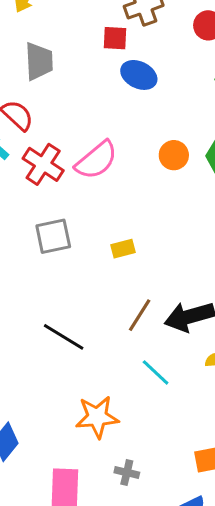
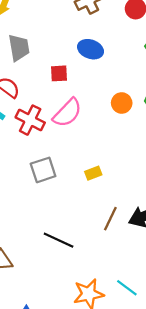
red square: (115, 38) -> (59, 73), moved
cyan line: (156, 372) -> (127, 288), moved

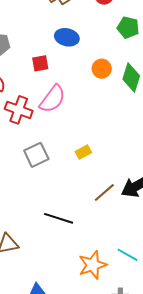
orange circle: (122, 103) -> (102, 69), moved
brown line: (110, 219) -> (104, 193), turned 30

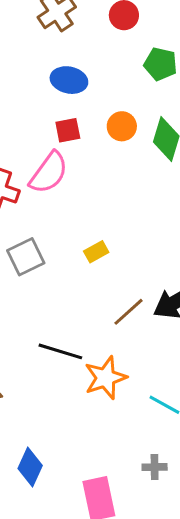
red square: (40, 63) -> (68, 130), moved
orange star: (93, 265) -> (106, 378), moved

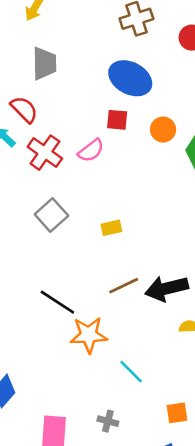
blue ellipse: (69, 80) -> (130, 78), size x1.4
pink semicircle: (49, 173) -> (91, 151), size x0.7
gray square: (26, 257) -> (51, 215), turned -32

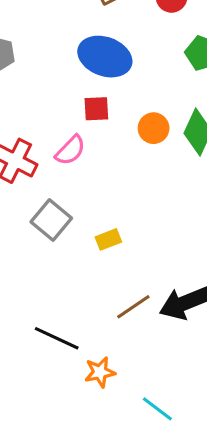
orange circle: (163, 130) -> (154, 128), moved
gray square: (51, 215) -> (51, 220), moved
orange star: (89, 335) -> (100, 372), size x0.7

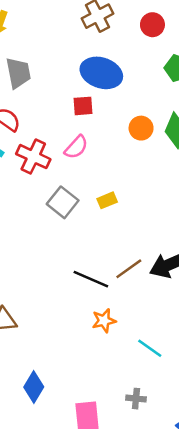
red square: (96, 109) -> (83, 106), moved
yellow rectangle: (108, 239) -> (107, 200), moved
black line: (57, 338) -> (91, 279), moved

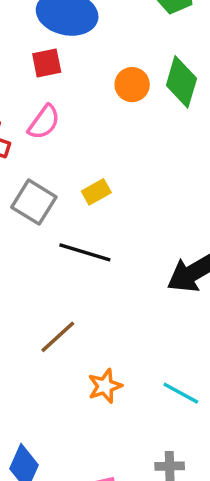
brown line: (129, 269) -> (58, 337), moved
black line: (91, 279) -> (85, 252), moved
orange star: (104, 321) -> (105, 386), moved

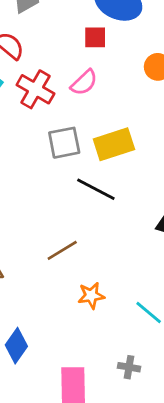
yellow rectangle: (96, 192) -> (114, 144), size x1.8
gray square: (34, 202) -> (64, 143), turned 36

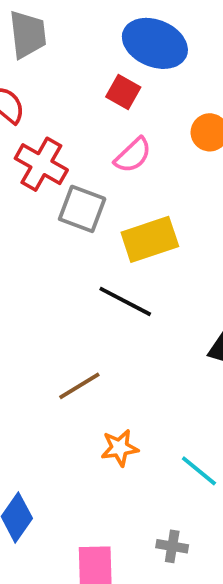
red square: (95, 37) -> (123, 92), turned 30
pink semicircle: (84, 83) -> (133, 155), moved
gray square: (64, 143) -> (82, 209), moved, turned 32

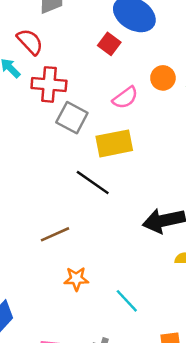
pink semicircle: (133, 155) -> (125, 98), moved
red cross: (41, 164) -> (49, 84), turned -32

